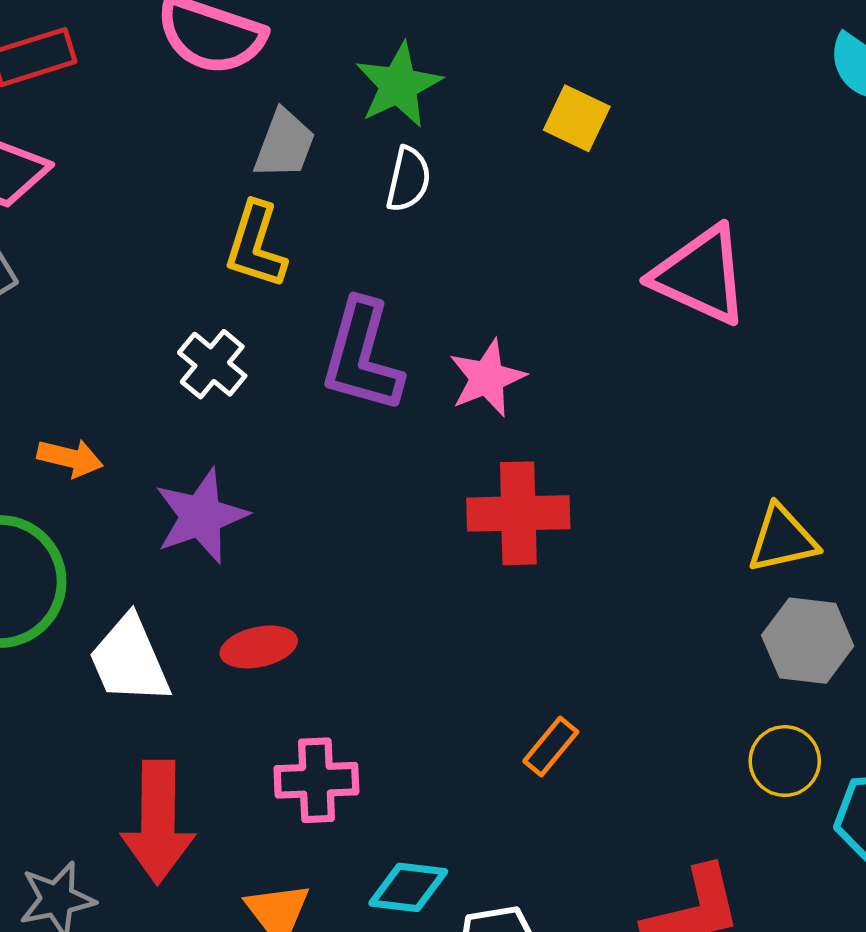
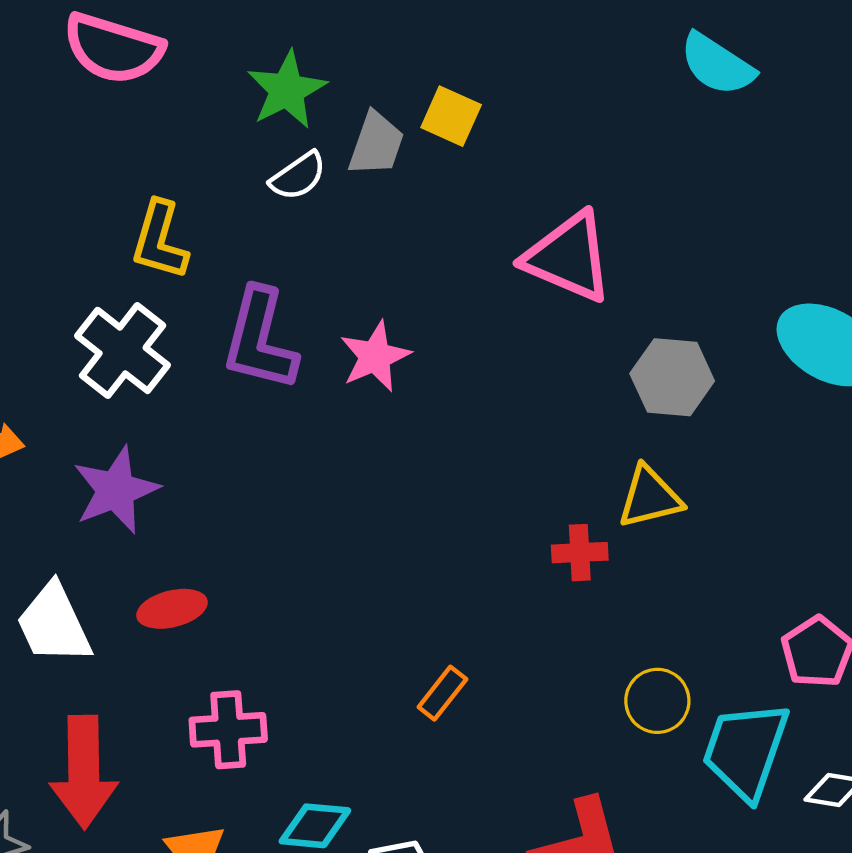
gray trapezoid: (285, 144) -> (376, 144), moved
white semicircle: (408, 179) -> (298, 176), turned 44
white cross: (212, 364) -> (123, 350), size x1.5
red cross: (518, 513) -> (580, 553), moved, size x0.6
gray hexagon: (808, 641) -> (672, 377), moved

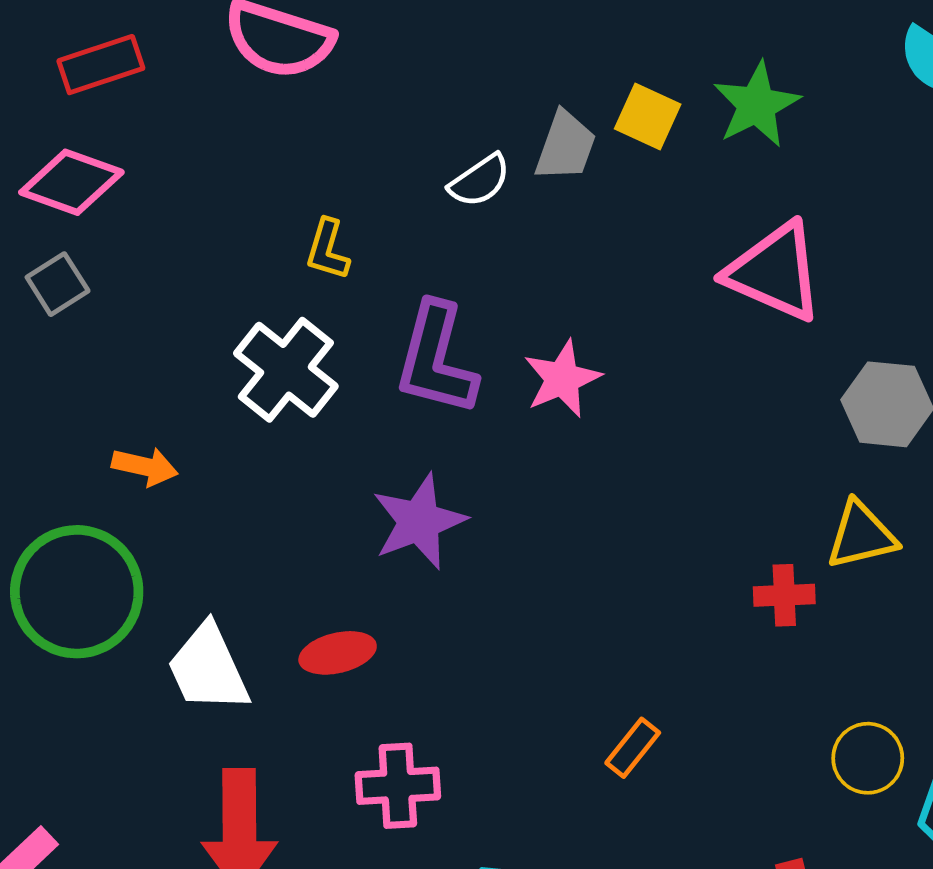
green star: (287, 90) -> (757, 105), moved
yellow L-shape: (160, 240) -> (327, 250), size x0.7
purple star: (116, 490) -> (419, 521), moved

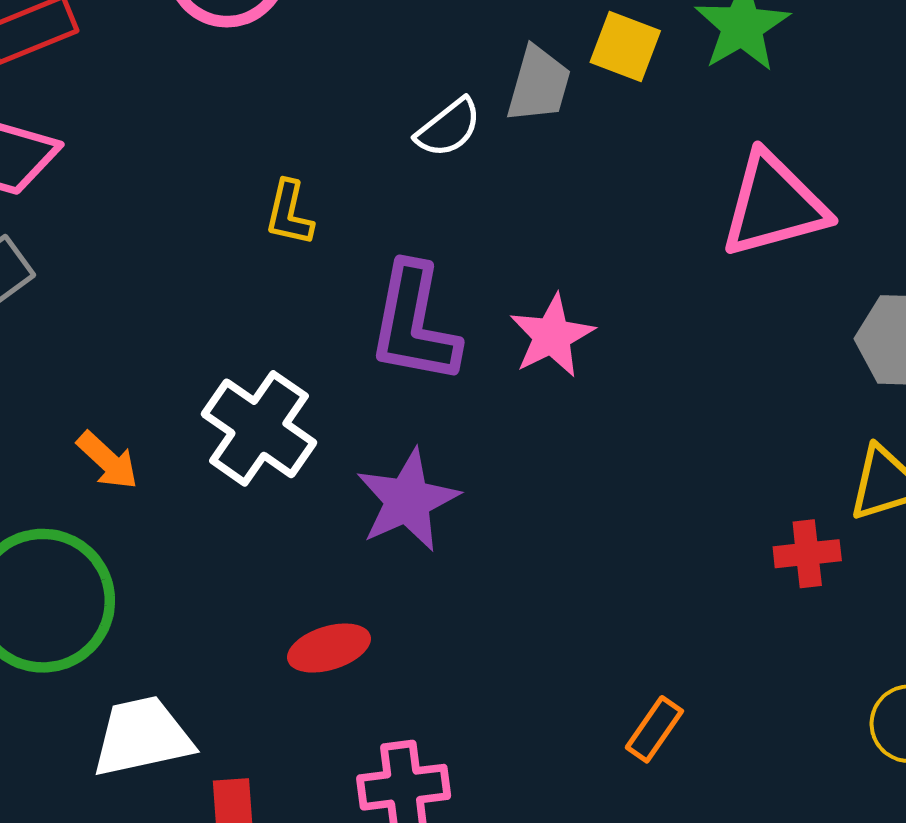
pink triangle: (775, 272) -> (774, 205), turned -35
white cross: (286, 370) -> (259, 428), moved
orange arrow: (145, 466) -> (107, 460), turned 34
white trapezoid: (208, 668) -> (142, 737), moved, turned 106

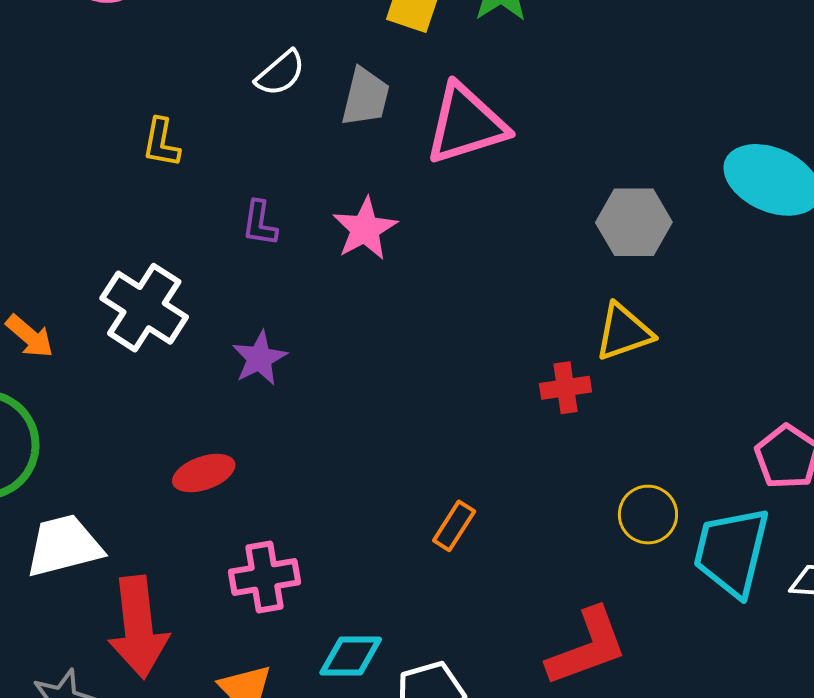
gray trapezoid: (539, 84) -> (365, 97), moved
pink triangle: (774, 205) -> (466, 124), moved
purple L-shape: (414, 324) -> (260, 223), size x0.5
purple star: (408, 500) -> (259, 358), size x0.7

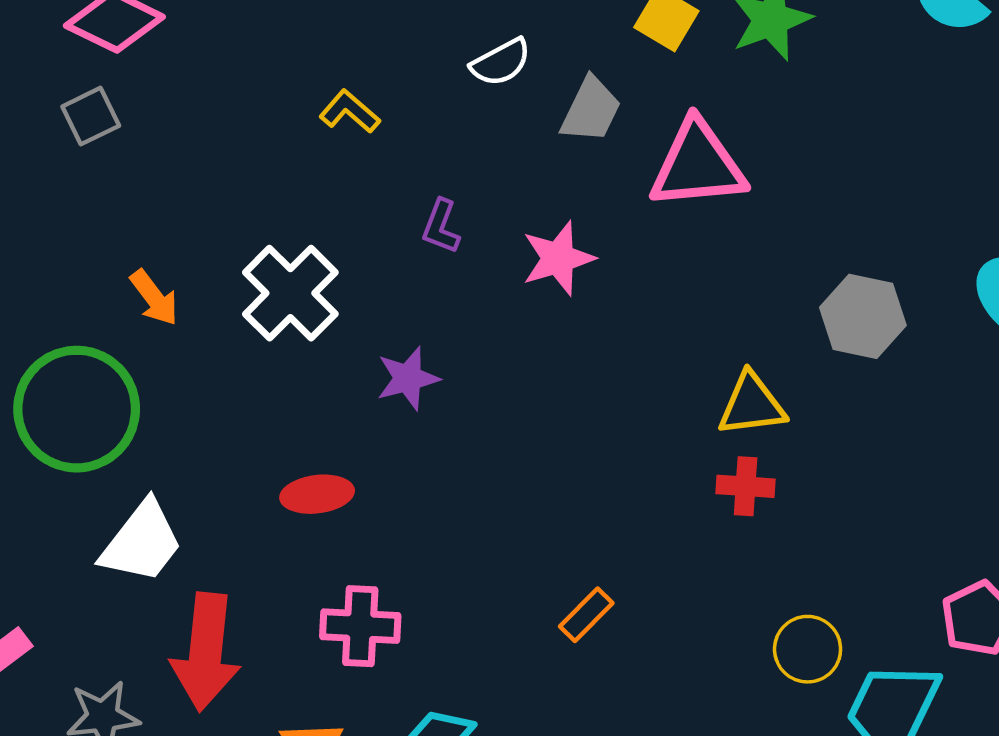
yellow L-shape: (161, 143) -> (350, 112), turned 108
yellow triangle: (624, 332) -> (752, 405), moved
white trapezoid: (64, 546) -> (142, 542), turned 130

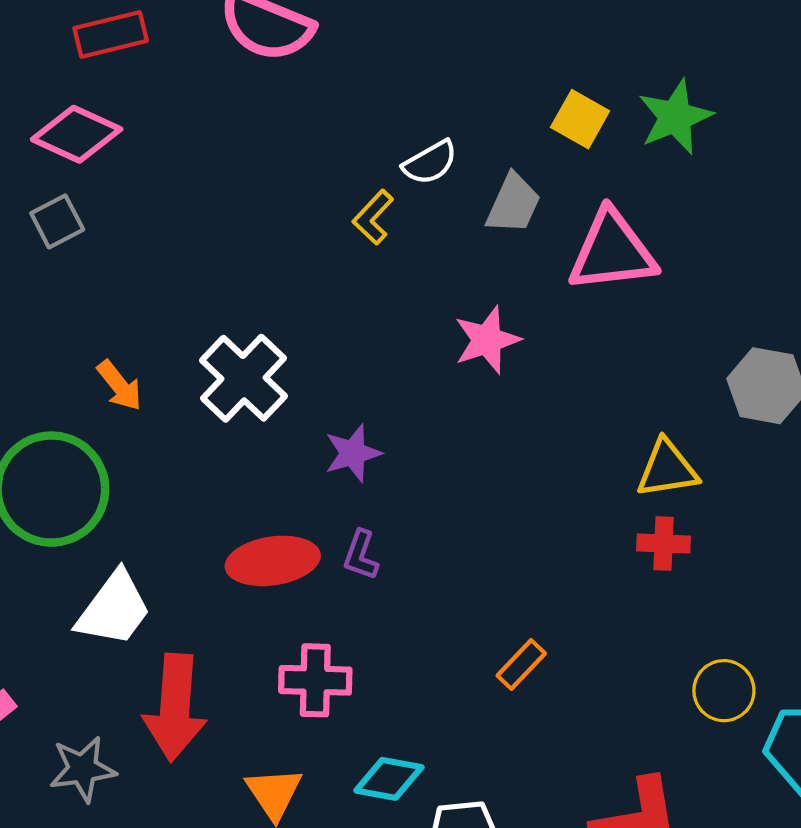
yellow L-shape: (350, 112) -> (373, 217), moved, turned -86
purple L-shape: (441, 226) -> (361, 555), moved
red ellipse: (317, 494) -> (273, 561), size x1.4

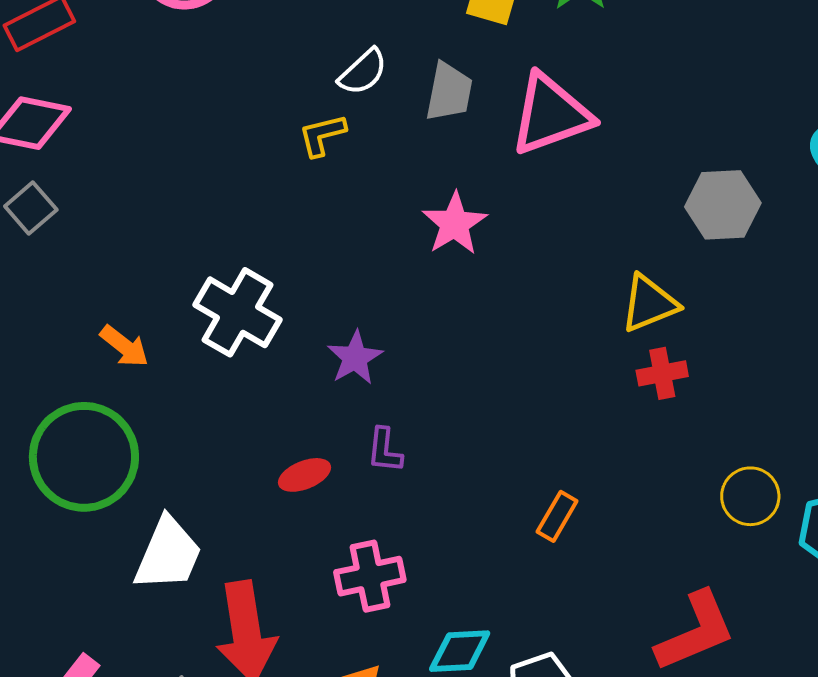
yellow L-shape: (373, 217) -> (322, 135), turned 46
red ellipse: (273, 561) -> (305, 475), size x0.6

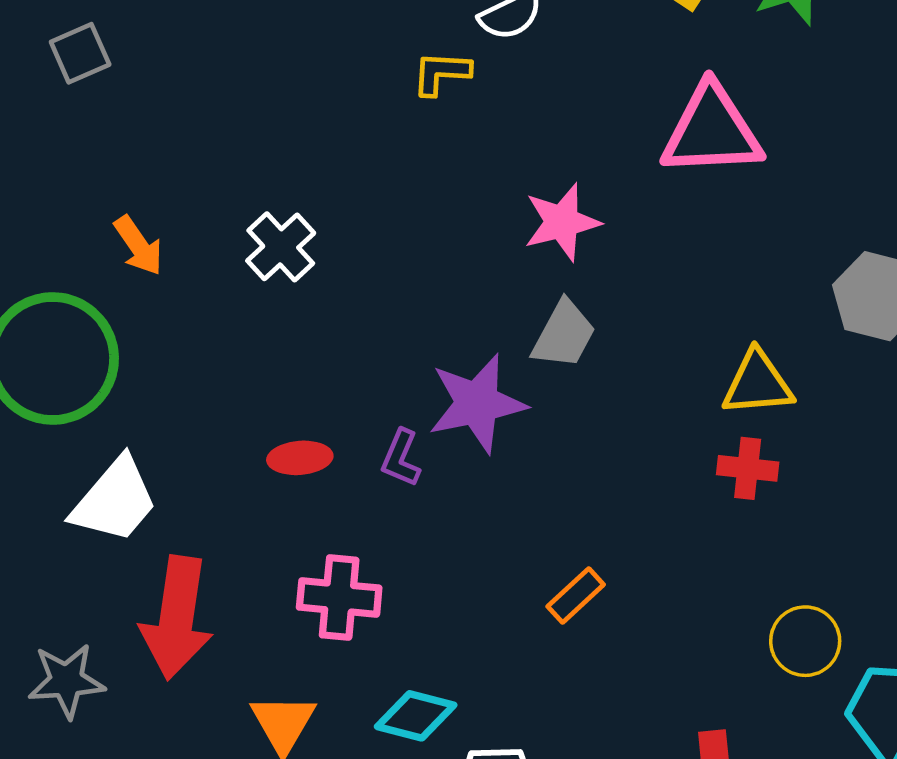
gray trapezoid: (449, 92) -> (564, 334), moved
white cross: (238, 312) -> (281, 247), size x0.7
purple star: (355, 358) -> (477, 403), moved, size x1.5

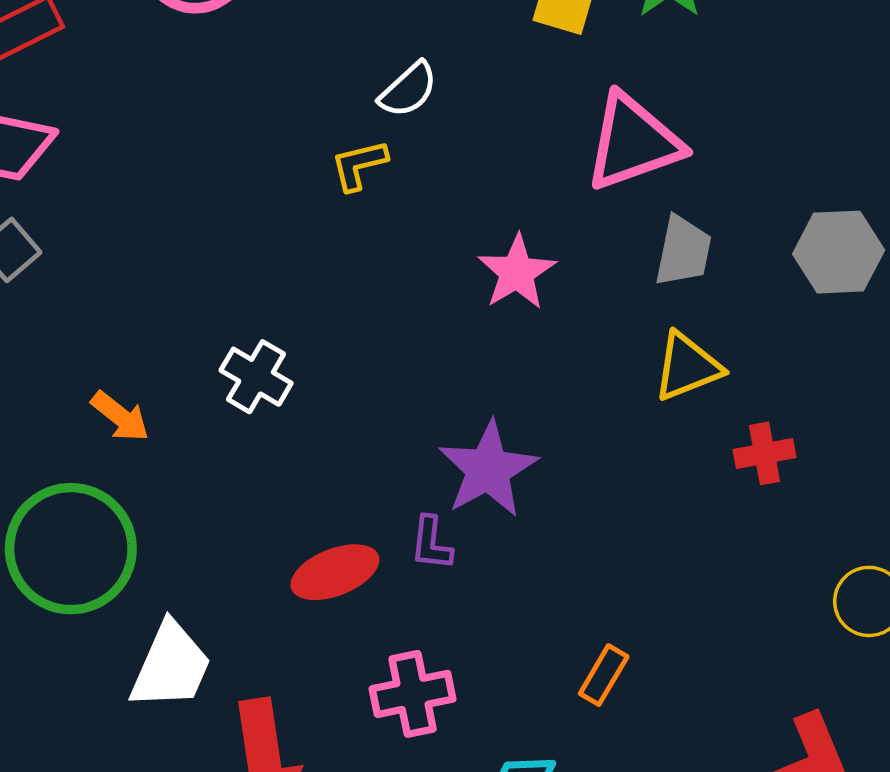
gray trapezoid: (564, 334) -> (683, 251), moved
yellow triangle: (758, 383) -> (687, 367), moved
red ellipse: (300, 458) -> (335, 572), size x1.4
orange rectangle: (576, 596) -> (604, 675), moved

